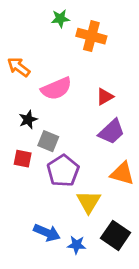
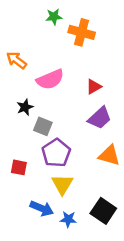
red square: (23, 159) -> (19, 167), moved
yellow triangle: (89, 202) -> (62, 184), moved

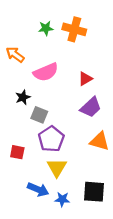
green star: (54, 17) -> (46, 28), moved
black square: (103, 211) -> (94, 192), turned -30

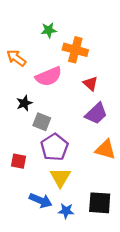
orange cross: (74, 29) -> (75, 50), moved
red triangle: (85, 79) -> (90, 83), turned -48

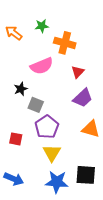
orange arrow: (16, 58) -> (14, 33), moved
red triangle: (90, 83) -> (78, 72), turned 32
blue arrow: (41, 200) -> (14, 179), moved
blue star: (66, 211) -> (57, 182), size x1.6

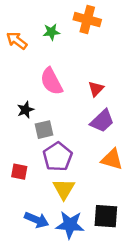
orange cross: (65, 43) -> (87, 20), moved
pink semicircle: (42, 66) -> (51, 81), turned 85
gray square: (36, 105) -> (44, 130), turned -35
blue arrow: (14, 179) -> (37, 220), moved

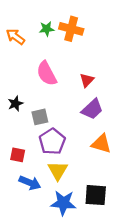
orange cross: (87, 20) -> (71, 29), moved
black star: (25, 110) -> (15, 104), moved
blue arrow: (37, 220) -> (30, 183), moved

